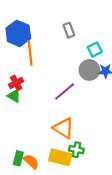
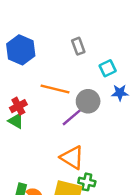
orange line: (30, 53) -> (55, 89), moved, turned -70
gray circle: (89, 70) -> (88, 101), moved

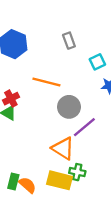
gray circle: (88, 101) -> (69, 107), moved
purple line: (73, 116) -> (84, 127), moved

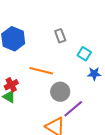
cyan square: (97, 62) -> (84, 54), turned -32

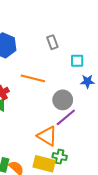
cyan square: (84, 54) -> (77, 61), turned -32
gray circle: (60, 92) -> (63, 100), moved

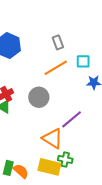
orange line: (33, 78) -> (56, 68), moved, turned -45
gray circle: (63, 100) -> (39, 97), moved

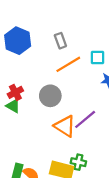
gray rectangle: (58, 42) -> (60, 41), moved
orange triangle: (53, 138) -> (65, 126), moved

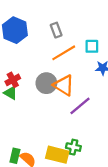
orange triangle: (65, 126) -> (64, 85), moved

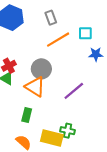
orange triangle: (64, 85) -> (35, 87), moved
green rectangle: (15, 156) -> (27, 115), moved

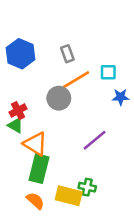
gray circle: (41, 69) -> (59, 98), moved
orange triangle: (35, 87) -> (35, 144), moved
green rectangle: (27, 115) -> (39, 169), size x1.6

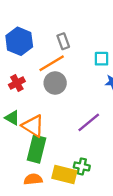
orange line: (76, 80) -> (52, 63), moved
red cross: (18, 111) -> (17, 83), moved
green triangle: (16, 125) -> (12, 118), moved
orange semicircle: (35, 201) -> (33, 179), turned -48

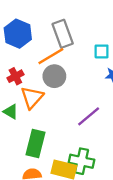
gray rectangle: (63, 41) -> (63, 34), size x1.6
orange triangle: (33, 126) -> (32, 97), moved, turned 40
green cross: (82, 166) -> (82, 161), size x1.5

